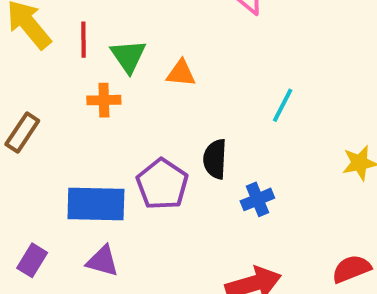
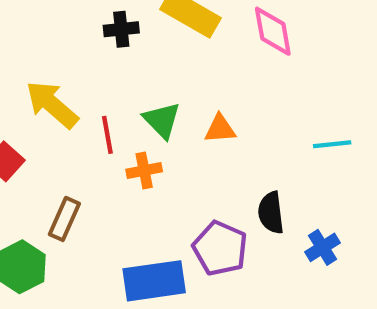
red line: (84, 40) -> (107, 135), moved
cyan line: (283, 105) -> (332, 144), turned 66

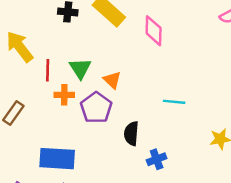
orange triangle: (220, 129) -> (112, 80), turned 36
purple pentagon: (220, 248) -> (96, 108), moved

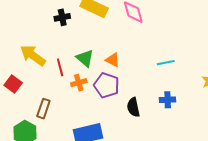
black semicircle: (131, 134) -> (133, 107), moved
blue cross: (157, 159) -> (168, 100), moved, turned 35

